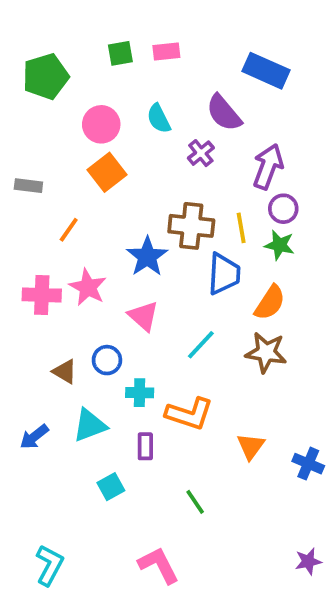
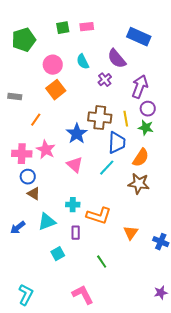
cyan line: (201, 345) -> (107, 168), moved
blue circle: (107, 360) -> (28, 177), moved

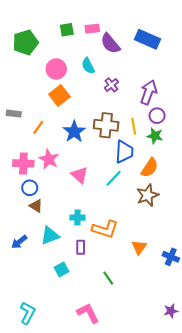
purple semicircle: (117, 59) -> (110, 44), moved
gray rectangle: (15, 97) -> (14, 114), moved
blue star: (77, 134) -> (74, 132), moved
brown star: (139, 184) -> (147, 195), turned -30

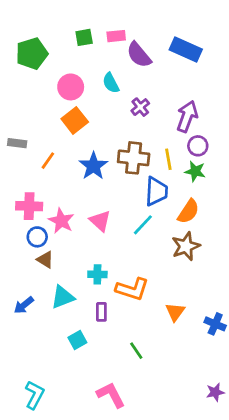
pink star: (49, 159) -> (61, 221), moved

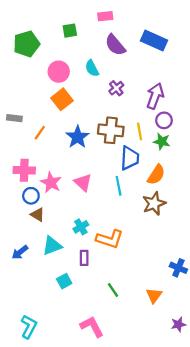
pink rectangle: (116, 36) -> (105, 16), moved
cyan line: (143, 225) -> (119, 186), turned -54
cyan cross: (97, 274) -> (81, 227), turned -32
orange triangle: (175, 312) -> (154, 296), moved

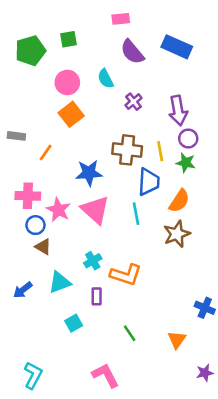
green square: (70, 31) -> (69, 39), moved
purple arrow: (155, 96) -> (178, 110), turned 150
blue star: (78, 137) -> (89, 173), moved, turned 30
pink triangle: (83, 182) -> (95, 210), size x1.4

